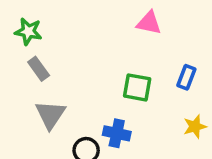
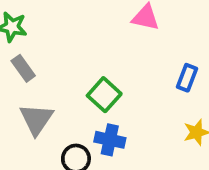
green square: (137, 87) -> (104, 95), moved, turned 32

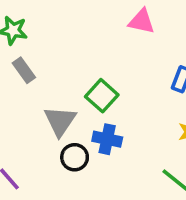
gray triangle: (36, 119) -> (60, 121), moved

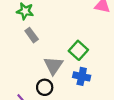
black circle: (75, 157) -> (45, 87), moved

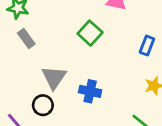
green square: (78, 50) -> (90, 33), moved

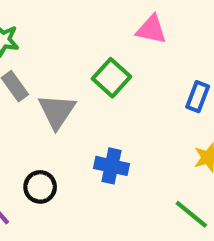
gray triangle: (54, 77) -> (57, 111), moved

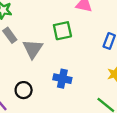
green square: (111, 78) -> (62, 31), turned 36

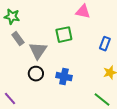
black circle: (24, 90) -> (36, 74), moved

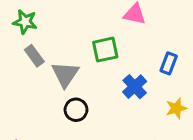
black circle: (36, 74) -> (76, 110), moved
blue cross: (64, 77) -> (135, 87), moved, turned 35

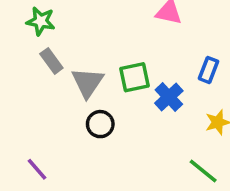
green square: (105, 50) -> (135, 77), moved

